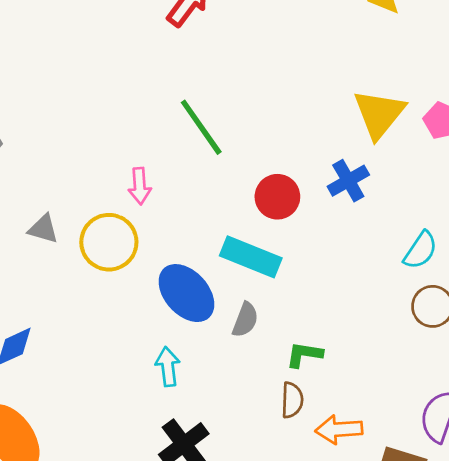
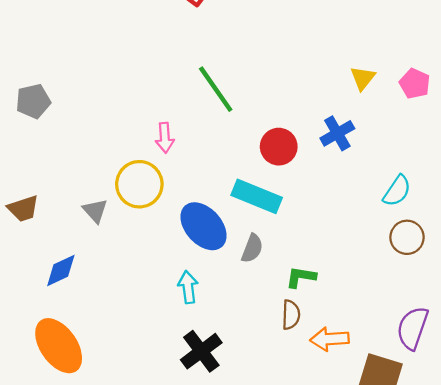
yellow triangle: (379, 114) -> (363, 78), size x0.6
gray triangle: (43, 229) -> (95, 211), moved, turned 32

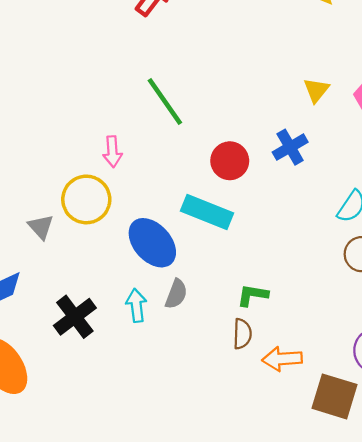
gray semicircle: (252, 248) -> (176, 294), moved
black cross: (201, 351) -> (75, 317), moved

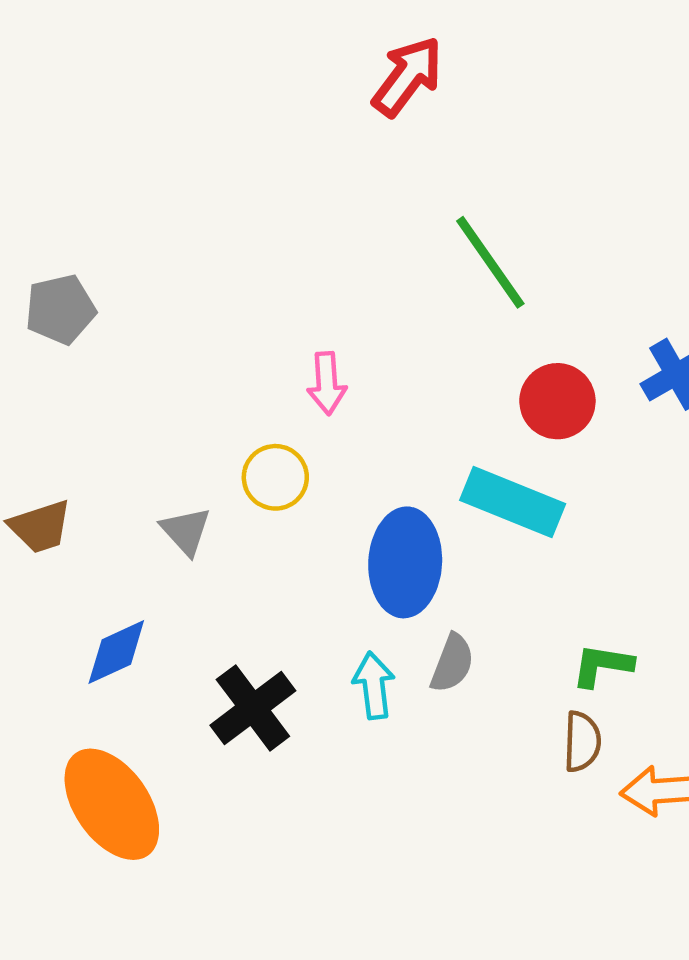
green line: (165, 102) -> (490, 262), moved
yellow circle: (86, 199) -> (275, 477), size x0.7
blue ellipse: (152, 243) -> (405, 562), turned 45

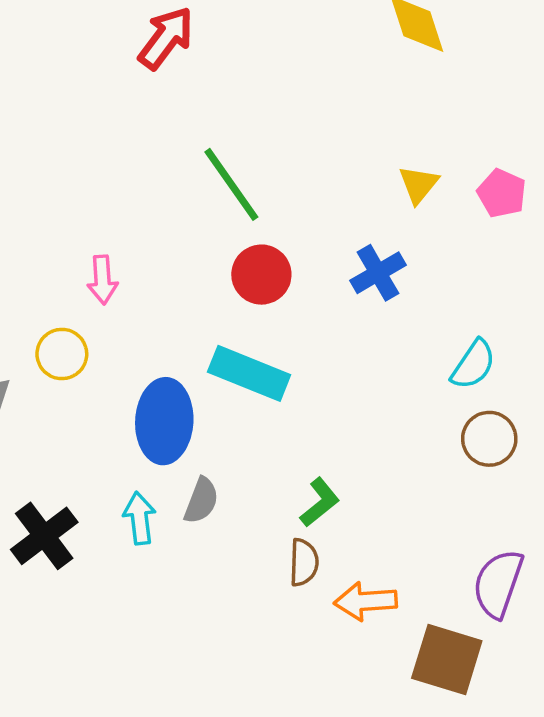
red circle: (557, 401) -> (261, 275), moved
green L-shape: (602, 665) -> (320, 502), turned 132

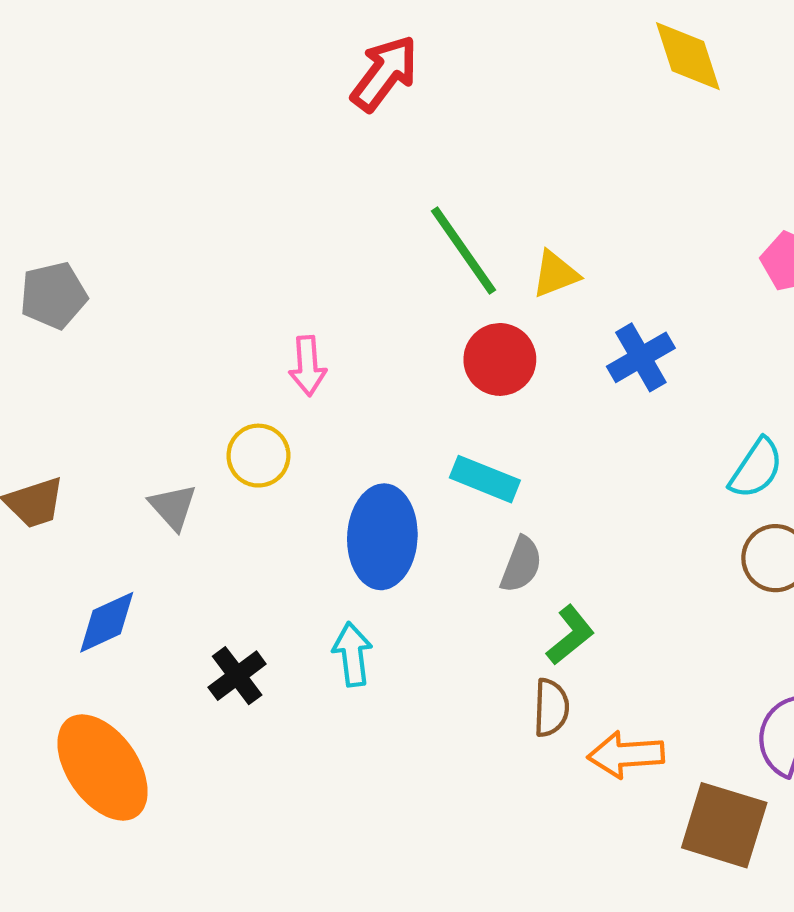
yellow triangle: (419, 184) -> (555, 274), moved, turned 30
cyan rectangle: (249, 373) -> (485, 479), size x0.7
gray semicircle: (201, 501) -> (521, 565), moved
black cross: (44, 536) -> (237, 676), size x0.7

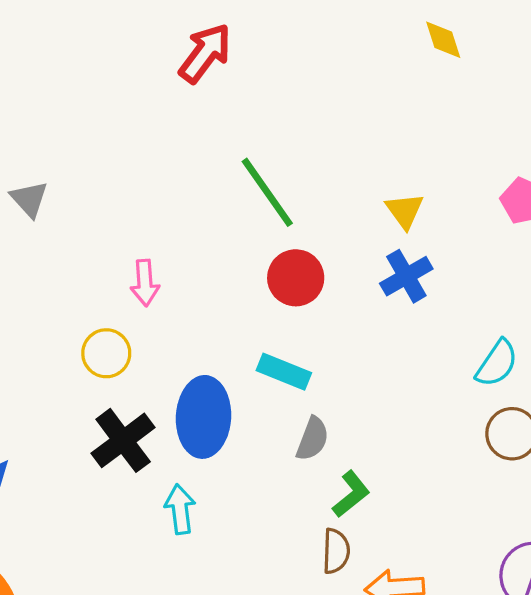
yellow diamond: (688, 56) -> (443, 40), size x0.7
yellow triangle: (555, 274) -> (405, 211), moved, turned -45
gray triangle: (173, 507) -> (29, 199), moved
black cross: (237, 676) -> (123, 440), moved, size x1.4

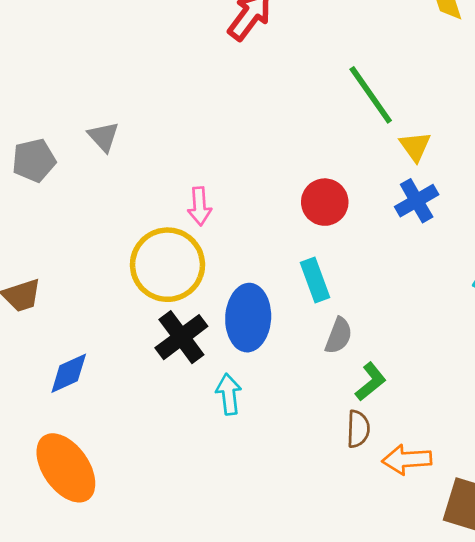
green line: (267, 192) -> (371, 95), moved
yellow circle: (106, 353) -> (167, 265), size x1.8
cyan rectangle: (284, 372) -> (315, 280), turned 48

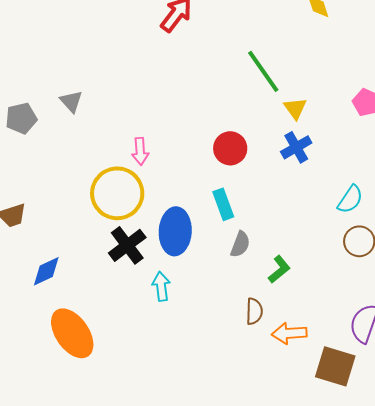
green L-shape: (371, 382) -> (279, 269), moved
orange ellipse: (66, 468) -> (72, 333), moved

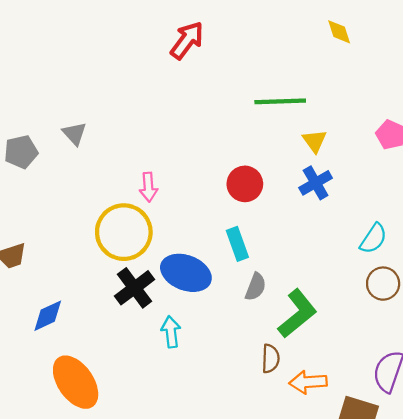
green line: (263, 71) -> (280, 101), turned -57
blue ellipse: (175, 231) -> (186, 273), turned -72
green L-shape: (279, 269) -> (297, 314), size x1.6

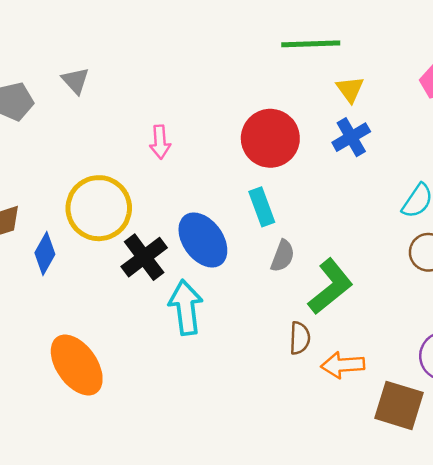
red circle: (245, 184) -> (270, 138), size x1.4
yellow circle: (124, 232) -> (99, 208), moved
blue ellipse: (186, 273) -> (203, 240), turned 33
blue diamond: (48, 316) -> (45, 253), moved, turned -36
cyan arrow: (171, 332) -> (186, 307), size x1.5

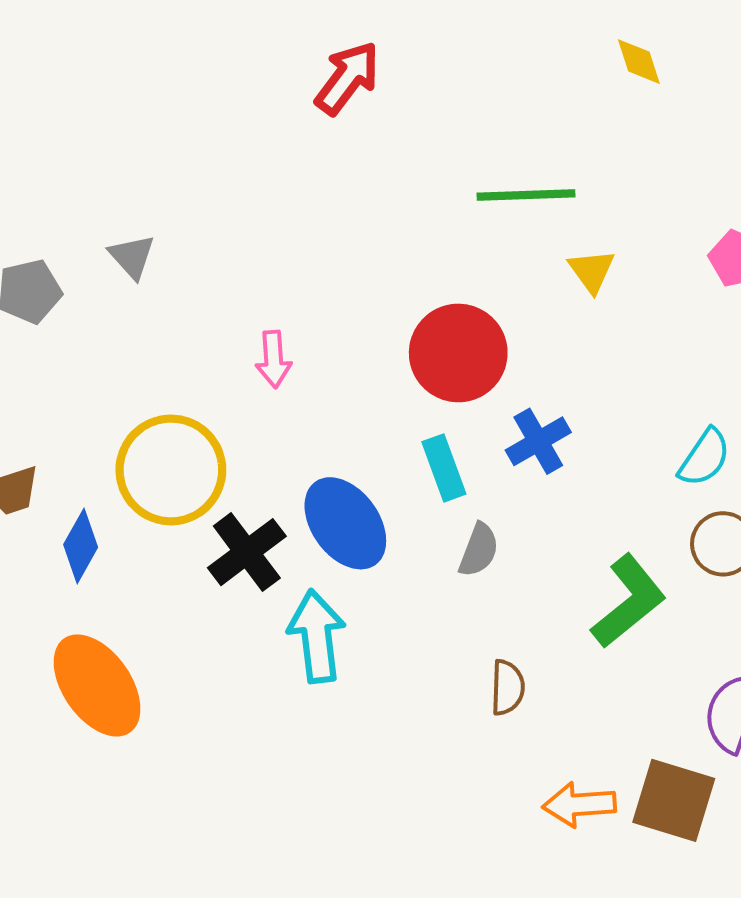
blue cross: (351, 137) -> (538, 441), moved
green L-shape: (330, 287) -> (629, 601), moved
orange ellipse: (77, 365) -> (97, 685), moved
orange arrow: (343, 365) -> (579, 804), moved

